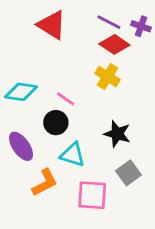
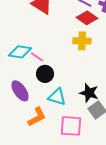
yellow cross: (108, 77) -> (82, 41), turned -30
pink line: (66, 99) -> (37, 57), moved
black star: (117, 134) -> (89, 93), moved

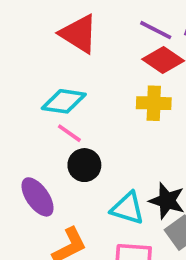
cyan diamond: (20, 52) -> (64, 101), moved
cyan triangle: (57, 97) -> (128, 208), moved

